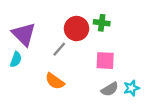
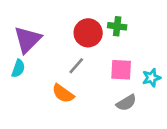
purple triangle: (24, 34) -> (27, 39), turned 30
gray line: (59, 49) -> (76, 66), moved
cyan star: (131, 88) -> (151, 78), moved

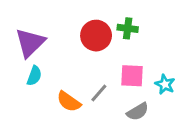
gray line: (76, 66) -> (99, 93), moved
cyan semicircle: (18, 68) -> (34, 76), moved
cyan star: (151, 78) -> (165, 84), turned -30

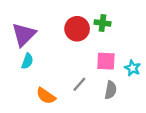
gray line: (99, 93) -> (79, 84), moved
orange semicircle: (69, 102) -> (46, 96), moved
gray semicircle: (138, 112) -> (111, 90), turned -48

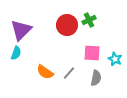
green cross: (102, 23) -> (89, 20), turned -32
cyan semicircle: (27, 61) -> (16, 53), moved
orange semicircle: (46, 96) -> (45, 72), moved

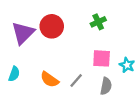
red circle: (67, 25) -> (52, 26), moved
cyan semicircle: (16, 53) -> (14, 74), moved

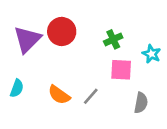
green cross: (98, 22) -> (113, 39), moved
cyan star: (127, 65) -> (152, 54), moved
gray semicircle: (106, 86) -> (141, 103), moved

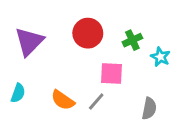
red circle: (62, 31) -> (88, 33), moved
green cross: (113, 39) -> (132, 40), moved
pink square: (121, 70) -> (112, 74), moved

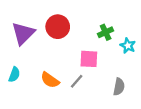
red circle: (88, 33) -> (58, 27), moved

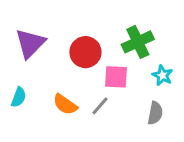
red circle: (58, 27) -> (85, 52), moved
green cross: (106, 32) -> (138, 42), size x1.5
cyan star: (128, 46) -> (162, 75), moved

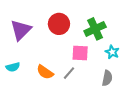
red circle: (85, 52) -> (59, 24), moved
cyan semicircle: (19, 97) -> (13, 67), turned 56

